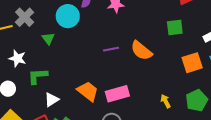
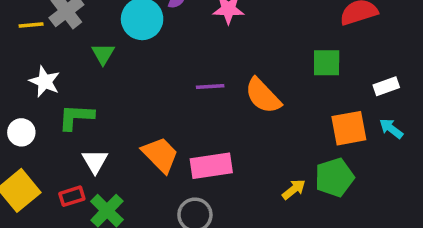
white triangle: (52, 100) -> (95, 161), turned -35
green pentagon: (197, 100) -> (334, 177), moved
yellow arrow: (166, 101) -> (294, 189), turned 72

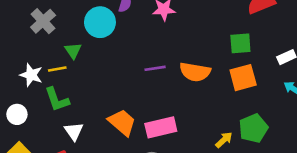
yellow line: (31, 25) -> (57, 69), moved
orange semicircle: (263, 96) -> (195, 72), turned -32
green L-shape: (76, 117) -> (57, 99), turned -108
orange square: (349, 128) -> (243, 78), moved

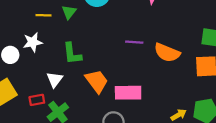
yellow line: (57, 69) -> (43, 15), moved
white star: (31, 75) -> (33, 42), moved, turned 30
green L-shape: (57, 99) -> (72, 54), moved

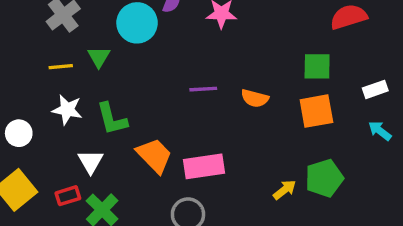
white star: (33, 42) -> (67, 110), moved, turned 30
orange semicircle: (167, 53) -> (255, 98), size x0.7

